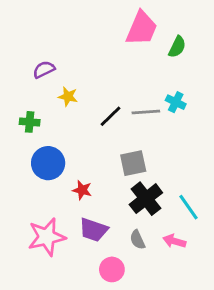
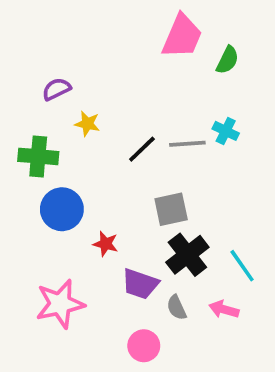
green cross: (30, 122) -> (38, 156), size x1.5
purple trapezoid: (93, 230) -> (140, 284), moved

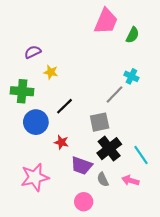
gray line: (187, 144) -> (114, 94), moved, turned -42
black line: (142, 149) -> (65, 106), moved

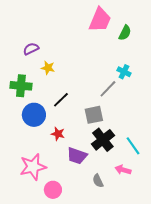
gray semicircle: (103, 179) -> (98, 181), moved
pink circle: (84, 202) -> (53, 190), moved

